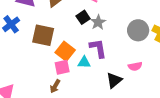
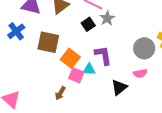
gray star: (98, 22) -> (107, 18), moved
gray circle: (138, 30) -> (144, 48), moved
pink square: (62, 67) -> (76, 75), moved, turned 35

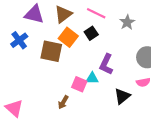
gray star: (107, 18) -> (127, 22), moved
purple L-shape: (103, 55) -> (106, 64), turned -145
orange square: (70, 58) -> (68, 37), moved

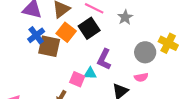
black square: (91, 33) -> (89, 28), size x1.5
blue cross: (19, 40) -> (36, 35), moved

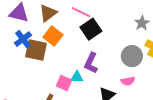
gray star: (125, 17) -> (142, 23), moved
black square: (89, 28) -> (91, 29), moved

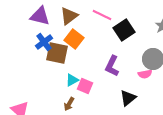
black square: (91, 29) -> (124, 30), moved
cyan triangle: (77, 77) -> (72, 80), moved, turned -32
pink semicircle: (128, 81) -> (145, 74), moved

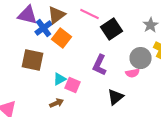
blue cross: (44, 42) -> (44, 28), moved
brown square: (57, 53) -> (32, 60), moved
brown arrow: (69, 104) -> (56, 103), turned -144

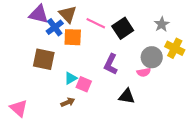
pink line: (90, 14) -> (96, 23), moved
brown triangle: (56, 15) -> (68, 14), turned -36
orange square: (62, 38) -> (73, 37), turned -36
black triangle: (116, 97) -> (127, 96), turned 48

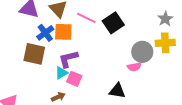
gray star: (162, 24) -> (165, 19), moved
blue cross: (55, 27) -> (45, 33), moved
yellow cross: (175, 48) -> (165, 43), turned -30
purple L-shape: (111, 64) -> (68, 59), moved, turned 50

